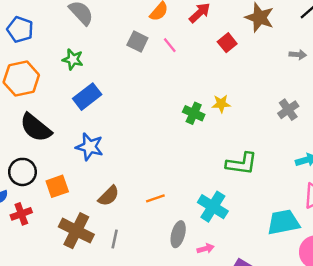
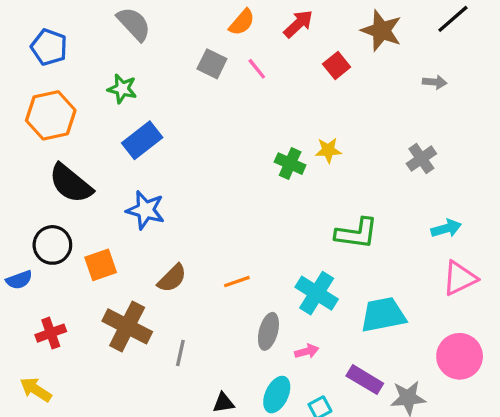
red cross: (21, 214) -> (51, 333), moved
cyan trapezoid: (283, 222) -> (383, 315), moved
gray line: (115, 239) -> (180, 353), moved

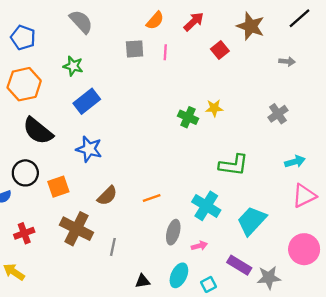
gray square: (212, 64) -> (135, 49), turned -30
pink line: (257, 69) -> (165, 52), turned 42
cyan trapezoid: (383, 315) -> (252, 221), turned -36

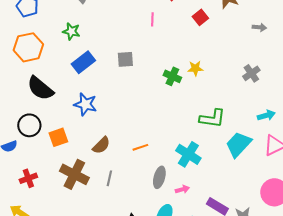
gray square: (135, 49) -> (125, 59), moved
cyan trapezoid: (252, 221) -> (238, 144), moved
gray line: (113, 247) -> (109, 178), moved

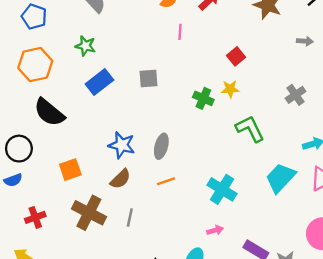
red square: (200, 17) -> (236, 56), moved
blue star: (85, 104) -> (122, 145), moved
green L-shape: (212, 118) -> (250, 129), moved, turned -124
black circle: (29, 125) -> (19, 149), moved
gray ellipse: (159, 177) -> (161, 146), moved

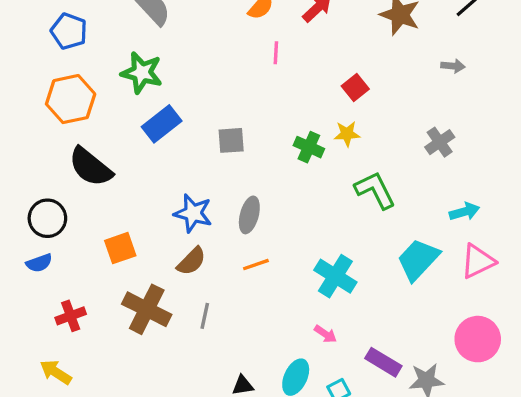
green star: (85, 46) -> (142, 73), size x1.4
gray square: (148, 79) -> (231, 140), moved
pink arrow: (215, 230) -> (325, 334), turned 49

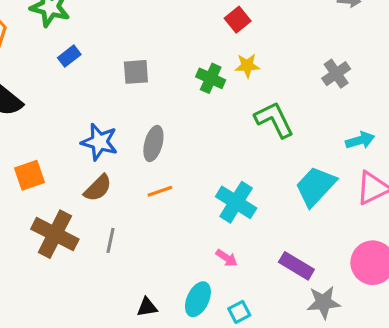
red square: (355, 87) -> (238, 20), moved
blue rectangle: (162, 124) -> (69, 56), size x0.6
purple rectangle: (383, 362) -> (296, 266), moved

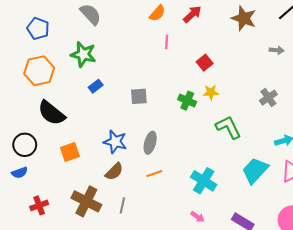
orange square: (29, 175) -> (70, 152), moved

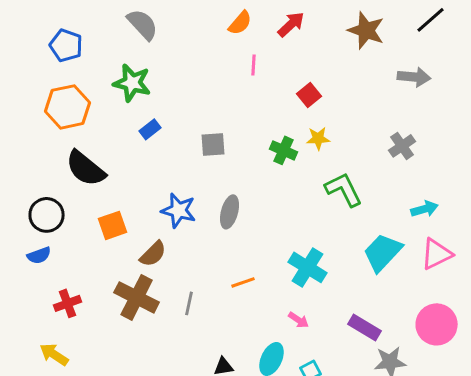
gray arrow: (277, 50) -> (414, 77), size x1.5
brown semicircle: (114, 172) -> (153, 254), moved
orange line: (154, 174) -> (243, 282), moved

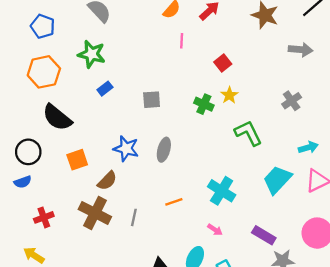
yellow star: (318, 138) -> (229, 95), turned -30

